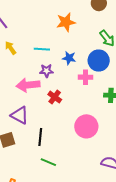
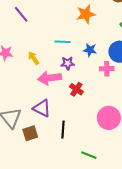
yellow arrow: (11, 48) -> (34, 58), moved
green line: (48, 162) -> (89, 155), moved

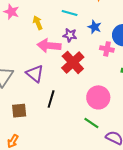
red cross: (76, 89) -> (73, 62), size x1.6
brown square: (30, 133) -> (19, 111), moved
green line: (89, 155) -> (91, 123), moved

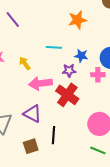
purple star: (70, 35) -> (69, 70), moved
brown square: (19, 111) -> (31, 146), moved

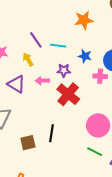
purple line: (13, 19) -> (36, 40), moved
purple star: (69, 70) -> (64, 70), moved
pink arrow: (41, 83) -> (42, 81), size x0.6
purple triangle: (32, 114) -> (16, 84), moved

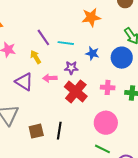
pink cross: (100, 76) -> (108, 87), moved
brown square: (28, 143) -> (36, 131), moved

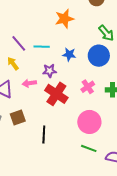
pink cross: (108, 87) -> (88, 87), turned -32
brown square: (36, 131) -> (18, 118), moved

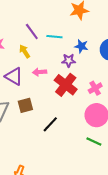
purple star: (50, 71) -> (69, 60), moved
pink cross: (88, 87) -> (95, 88), moved
black line: (44, 135) -> (50, 124), turned 36

